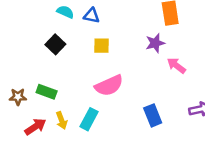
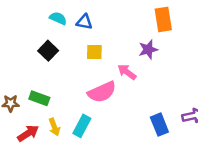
pink arrow: (176, 66) -> (127, 72), moved
blue rectangle: (153, 115) -> (159, 125), moved

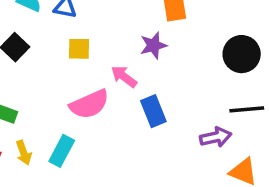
blue rectangle: (159, 125) -> (153, 111), moved

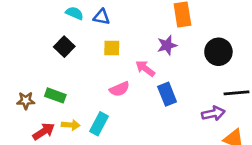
black circle: (242, 54) -> (218, 52), moved
pink semicircle: (89, 104) -> (120, 89), size x0.7
yellow arrow: (24, 153) -> (71, 125), turned -66

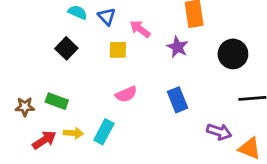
blue triangle: (102, 17) -> (107, 17), turned 36
purple star: (167, 45) -> (177, 47), turned -30
pink arrow: (145, 68) -> (140, 29), moved
purple arrow: (213, 113) -> (219, 132), moved, turned 30

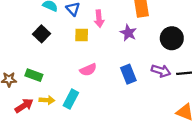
pink arrow: (140, 29) -> (99, 19), turned -133
purple arrow: (219, 132) -> (161, 71), moved

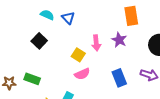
pink arrow: (99, 19) -> (96, 43), moved
yellow square: (82, 35) -> (78, 55), moved, turned 32

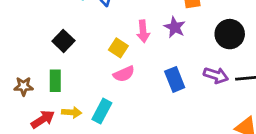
black square: (39, 41) -> (63, 41), moved
green rectangle: (32, 79) -> (55, 81), turned 70

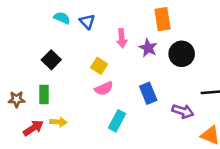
pink arrow: (143, 31) -> (122, 38), moved
black circle: (230, 34) -> (182, 54), moved
purple arrow: (216, 75) -> (183, 111), moved
cyan rectangle: (102, 111) -> (117, 121), moved

